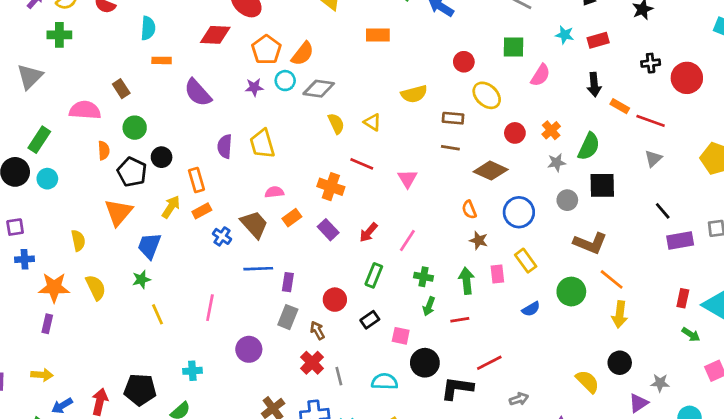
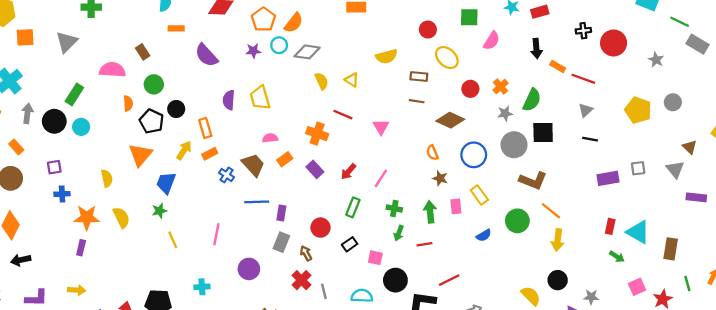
gray circle: (567, 200) -> (514, 145), size x1.5
black line: (663, 211) -> (590, 139), moved, turned -40

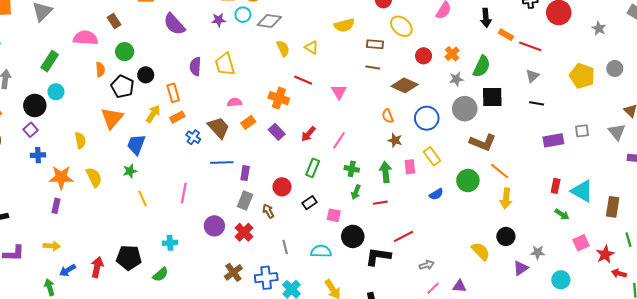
black circle: (54, 121) -> (35, 105), moved
purple square: (54, 167) -> (31, 130), turned -32
red cross: (301, 280) -> (244, 232), moved

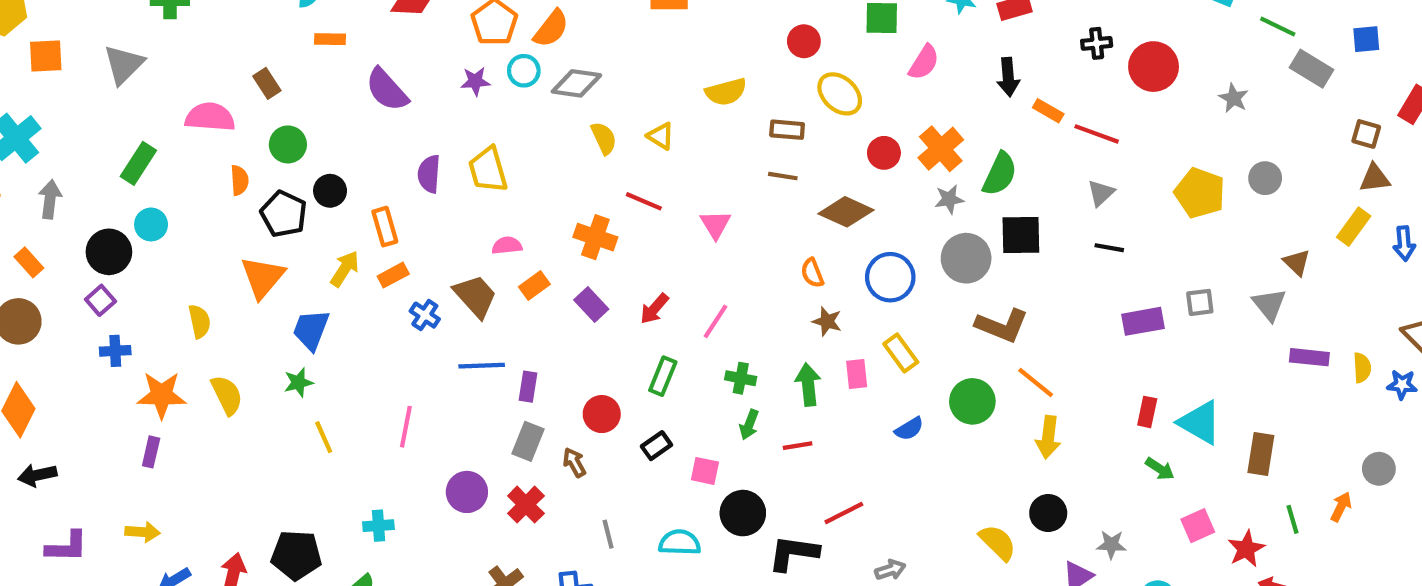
orange cross: (452, 54) -> (941, 149), size x1.5

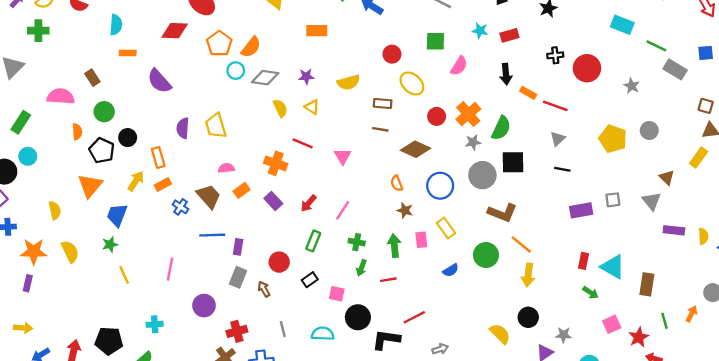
purple star: (475, 81) -> (306, 76), moved
red cross: (526, 505) -> (237, 331), moved, turned 30

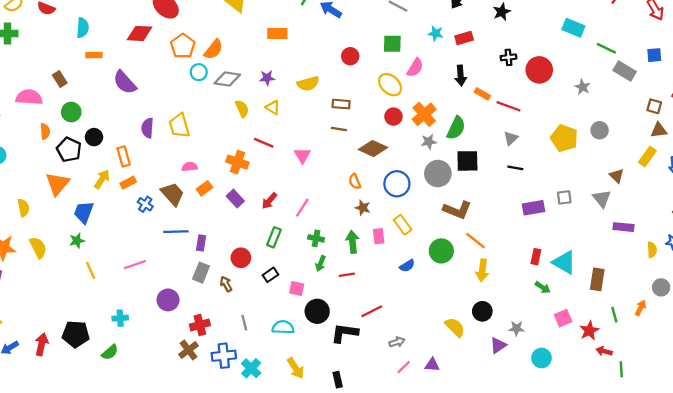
yellow ellipse: (412, 83) -> (390, 85), moved
yellow semicircle: (703, 236) -> (652, 250), moved
pink line: (170, 269) -> (135, 265), turned 60

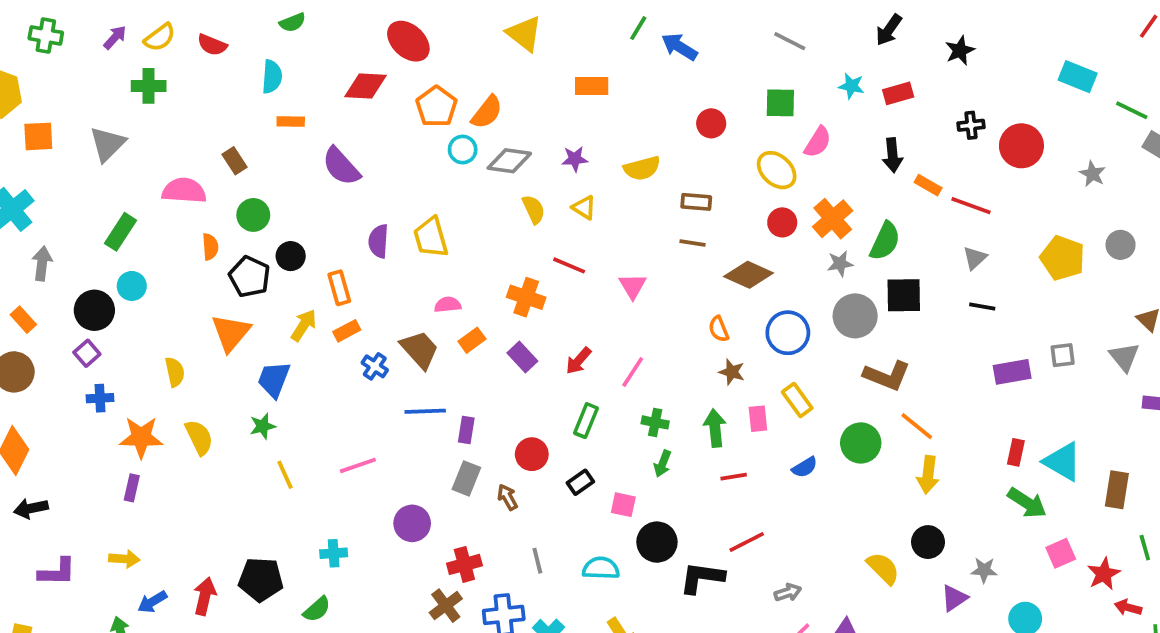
red line: (347, 275) -> (734, 477), moved
green arrow: (543, 287) -> (1027, 503), size x1.5

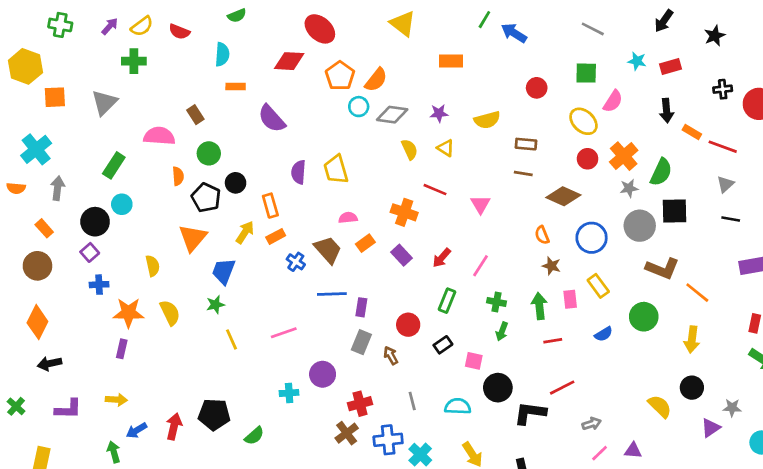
orange line: (917, 426) -> (697, 293), moved
cyan cross: (334, 553) -> (289, 393), moved

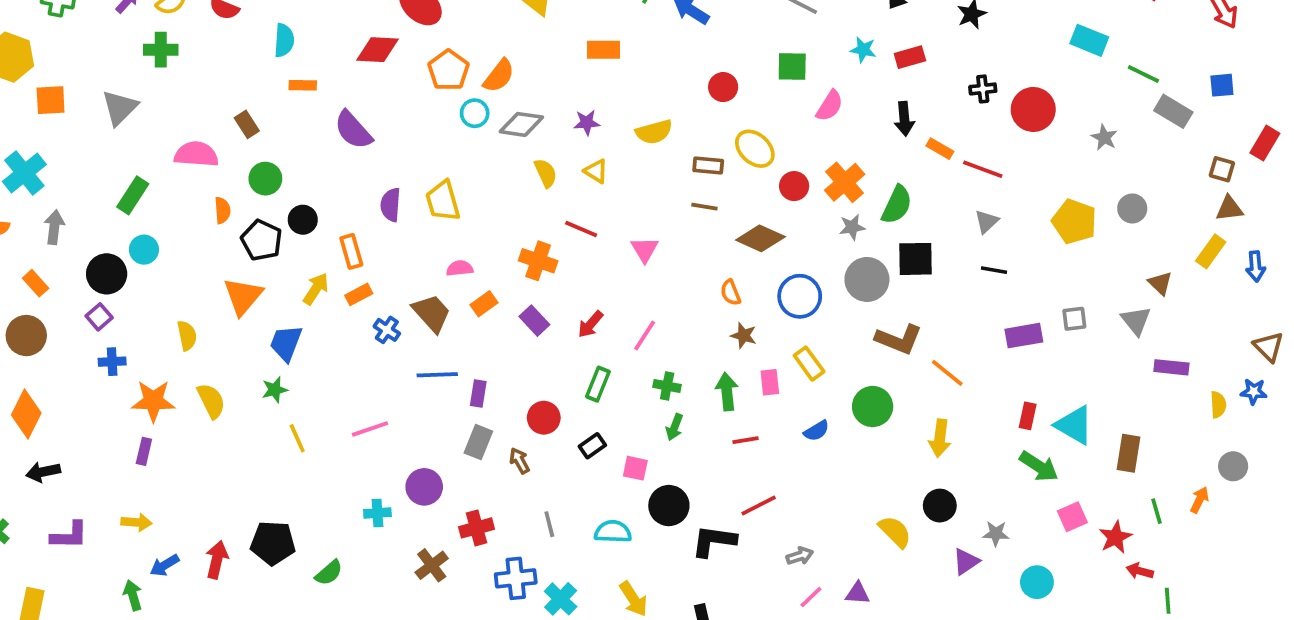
yellow ellipse: (584, 121) -> (755, 149), moved
brown cross: (347, 433) -> (432, 565), moved

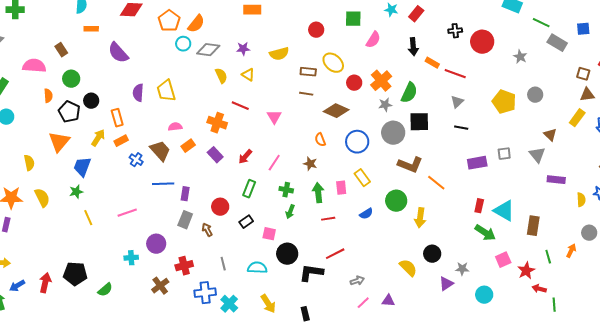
red rectangle: (910, 57) -> (416, 14), turned -35
brown star: (744, 336) -> (310, 164), moved
yellow arrow: (940, 438) -> (420, 218), moved

